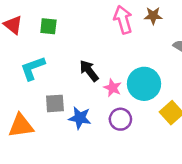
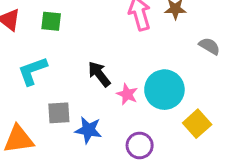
purple circle: (120, 119) -> (140, 145), moved

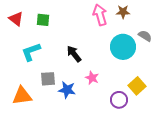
cyan circle: (164, 90) -> (123, 47), moved
pink star: (127, 94) -> (92, 78), moved
purple circle: (140, 145) -> (119, 100), moved

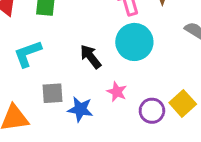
cyan circle: (123, 47) -> (134, 42), moved
purple circle: (119, 100) -> (152, 111), moved

